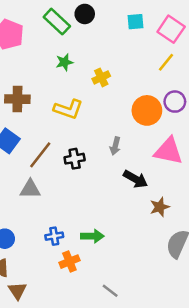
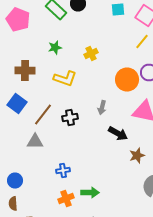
green star: (64, 62) -> (55, 48), moved
blue cross: (54, 236) -> (63, 170), moved
green arrow: (92, 236) -> (90, 192), moved

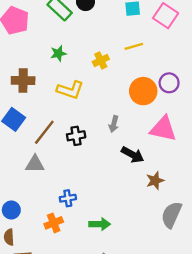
yellow line: (142, 42) -> (134, 46), moved, turned 35
orange cross: (66, 198) -> (54, 223), moved

